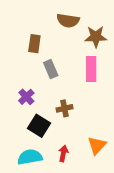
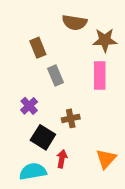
brown rectangle: (34, 44) -> (38, 48), turned -30
red arrow: (63, 154) -> (62, 159), moved

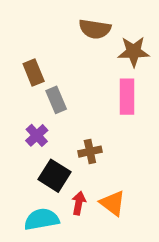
brown rectangle: (38, 48) -> (34, 73), moved
gray rectangle: (56, 75) -> (56, 100), moved
orange triangle: (106, 159) -> (113, 203), moved, turned -35

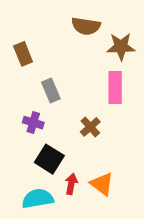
brown rectangle: (34, 73) -> (23, 54), moved
purple cross: (37, 135) -> (33, 123), turned -30
brown cross: (90, 152) -> (90, 127), moved, turned -30

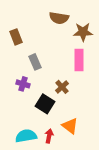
black square: (49, 159) -> (45, 104), moved
red arrow: (71, 184) -> (49, 136), moved

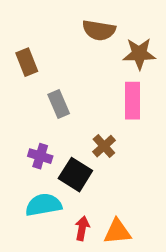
purple cross: (23, 84) -> (40, 156), moved
orange triangle: (70, 126) -> (117, 232), moved, turned -42
cyan semicircle: (26, 136) -> (44, 205), moved

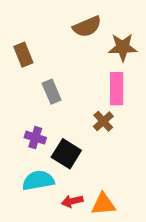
brown semicircle: (99, 30) -> (87, 27), turned -32
brown cross: (104, 146) -> (103, 121), moved
red arrow: (82, 228) -> (72, 201), turned -114

